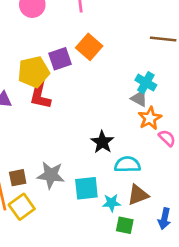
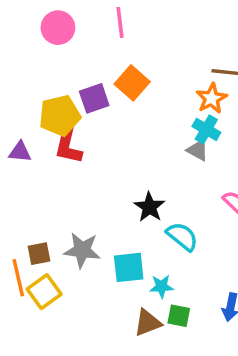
orange star: (150, 118) -> (212, 98), moved
cyan semicircle: (127, 164) -> (182, 236), turned 40
brown triangle: (138, 195) -> (148, 323), moved

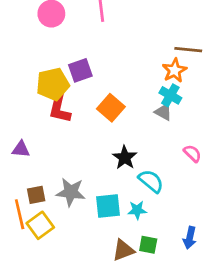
orange square: (132, 83) -> (111, 108), moved
purple triangle: (20, 152) -> (21, 149), moved
cyan star: (161, 286) -> (137, 210), moved

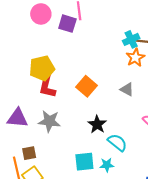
purple square: (80, 70) -> (67, 24), moved, turned 36
cyan cross: (170, 95) -> (131, 39), moved, turned 35
purple triangle: (21, 149) -> (17, 118), size x1.5
gray star: (71, 192) -> (49, 121), moved

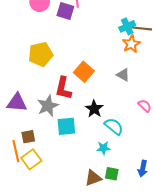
red L-shape: (47, 86) -> (63, 88), moved
gray star: (49, 121) -> (48, 106), turned -30
cyan square: (84, 162) -> (66, 126), moved

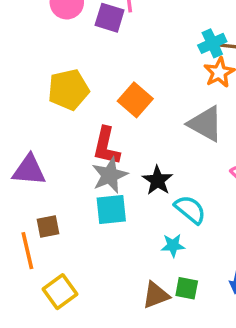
orange square: (84, 72) -> (135, 100), moved
gray triangle: (123, 75) -> (205, 124), size x1.6
gray star: (48, 106) -> (110, 175), moved
yellow square: (31, 159) -> (60, 292), moved

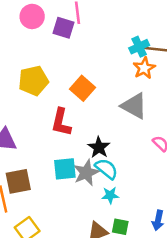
gray star: (110, 175) -> (86, 173), moved
cyan semicircle: (190, 209) -> (106, 169), moved
brown square: (48, 227) -> (18, 181), size x1.5

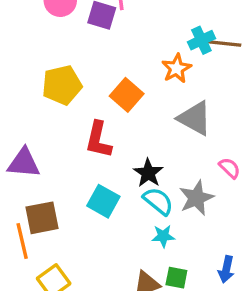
orange star: (144, 68) -> (176, 68), moved
cyan square: (65, 169) -> (103, 201), turned 35
gray star: (86, 173) -> (196, 198), moved

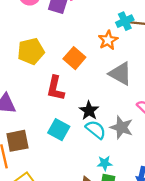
gray star: (196, 198) -> (121, 127), turned -30
cyan star: (163, 236) -> (105, 163), moved

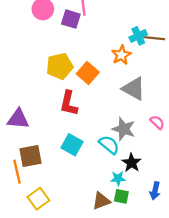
yellow pentagon: (31, 51) -> (60, 66), moved
black star: (89, 111) -> (131, 163), moved
gray star: (121, 127) -> (124, 129), moved

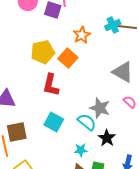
orange star: (121, 55) -> (82, 35), moved
gray triangle: (134, 89) -> (123, 72), moved
cyan star: (118, 178) -> (81, 150), moved

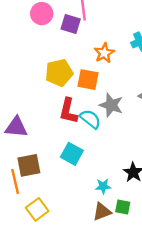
orange square: (68, 58) -> (88, 80), turned -30
gray star: (100, 108) -> (111, 105), moved
cyan semicircle: (87, 122) -> (90, 119), moved

